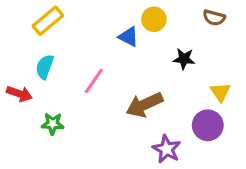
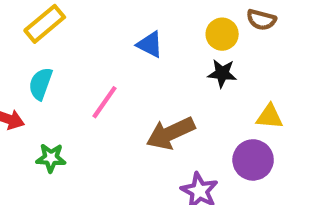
yellow circle: (154, 19) -> (222, 34), moved
yellow triangle: (220, 92) -> (270, 117), turned -50

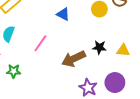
black star: (222, 73) -> (99, 47), moved
purple circle: (253, 160) -> (115, 83), moved

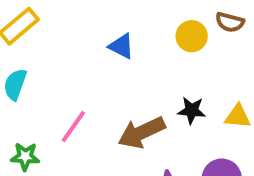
pink line: (40, 43) -> (73, 126), moved

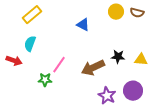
yellow circle: (192, 36) -> (116, 12), moved
green star: (25, 157) -> (45, 80), moved

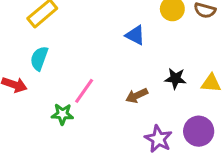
blue triangle: (83, 25) -> (135, 35), moved
brown arrow: (93, 68) -> (137, 96), size x0.6

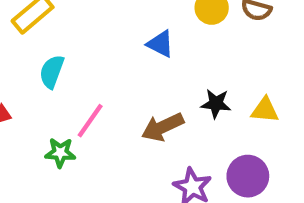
cyan semicircle: (39, 58) -> (52, 72), moved
brown arrow: (137, 96) -> (163, 127), size x1.4

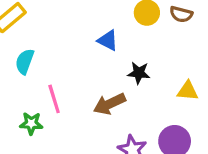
black star: (216, 104) -> (139, 73), moved
pink line: (90, 121) -> (54, 99), turned -52

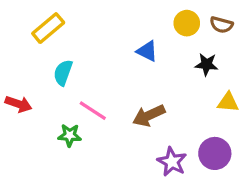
black star: (139, 73) -> (207, 64), moved
pink line: (54, 99) -> (93, 111), turned -40

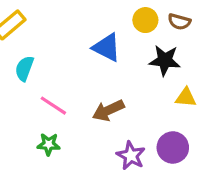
blue triangle: (147, 51) -> (107, 47), size x1.4
black star: (207, 64) -> (165, 60), size x1.4
green star: (70, 135) -> (49, 144), moved

